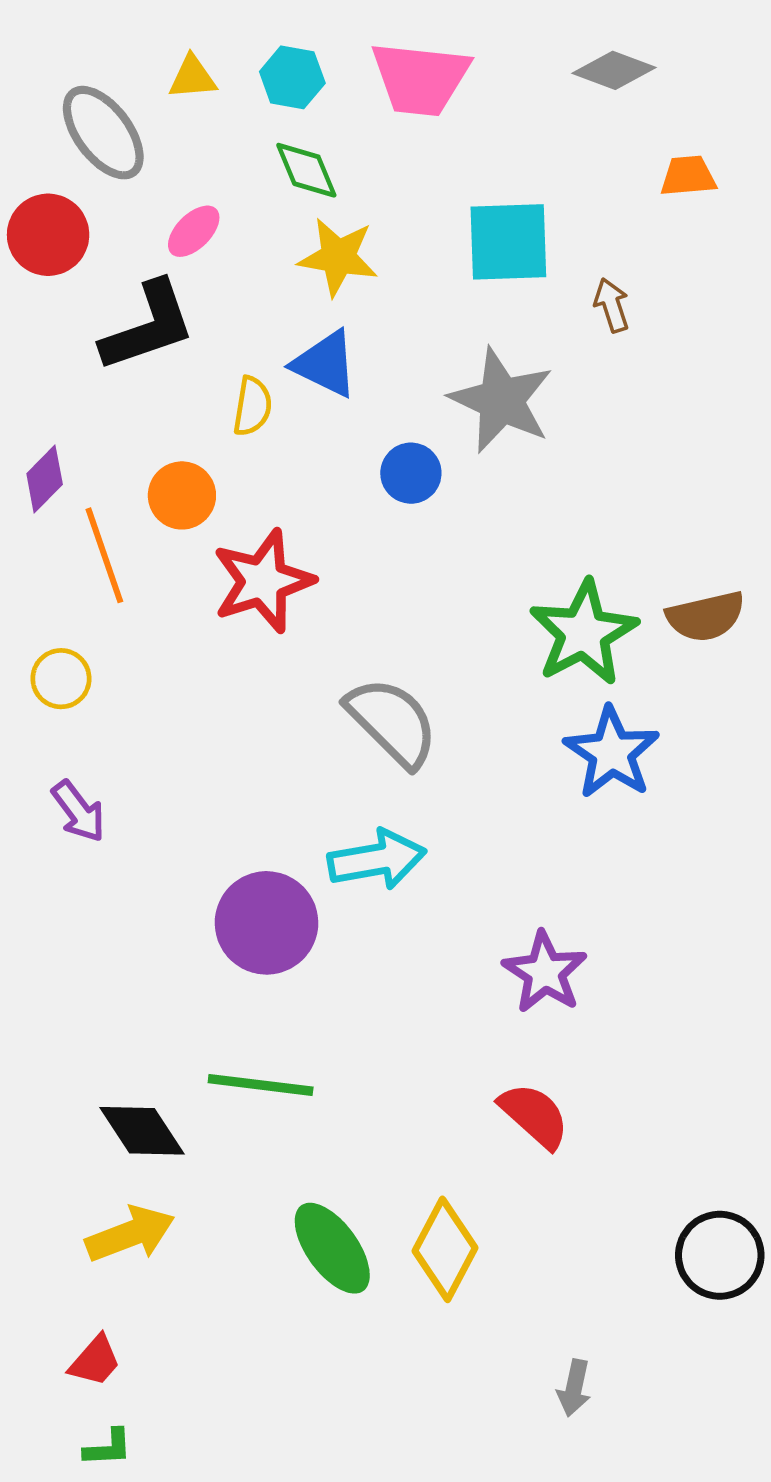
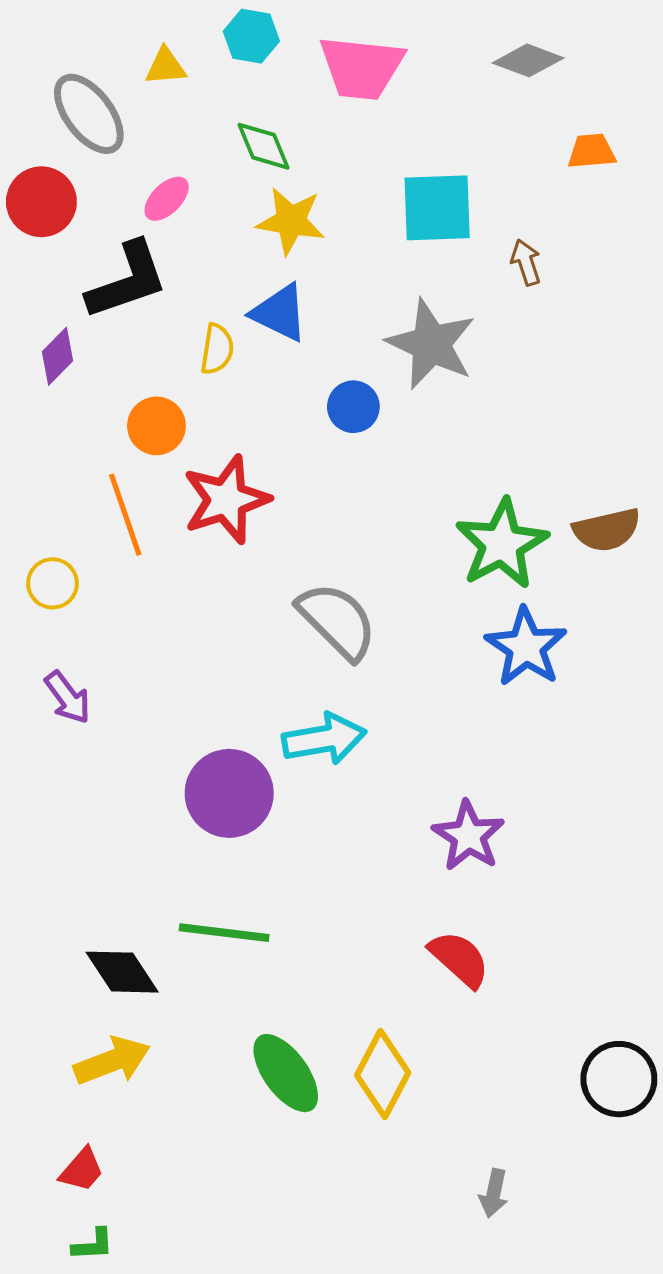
cyan hexagon: (292, 77) -> (251, 36), moved
purple diamond: (45, 479) -> (58, 356), moved
orange line: (104, 555) -> (125, 515), moved

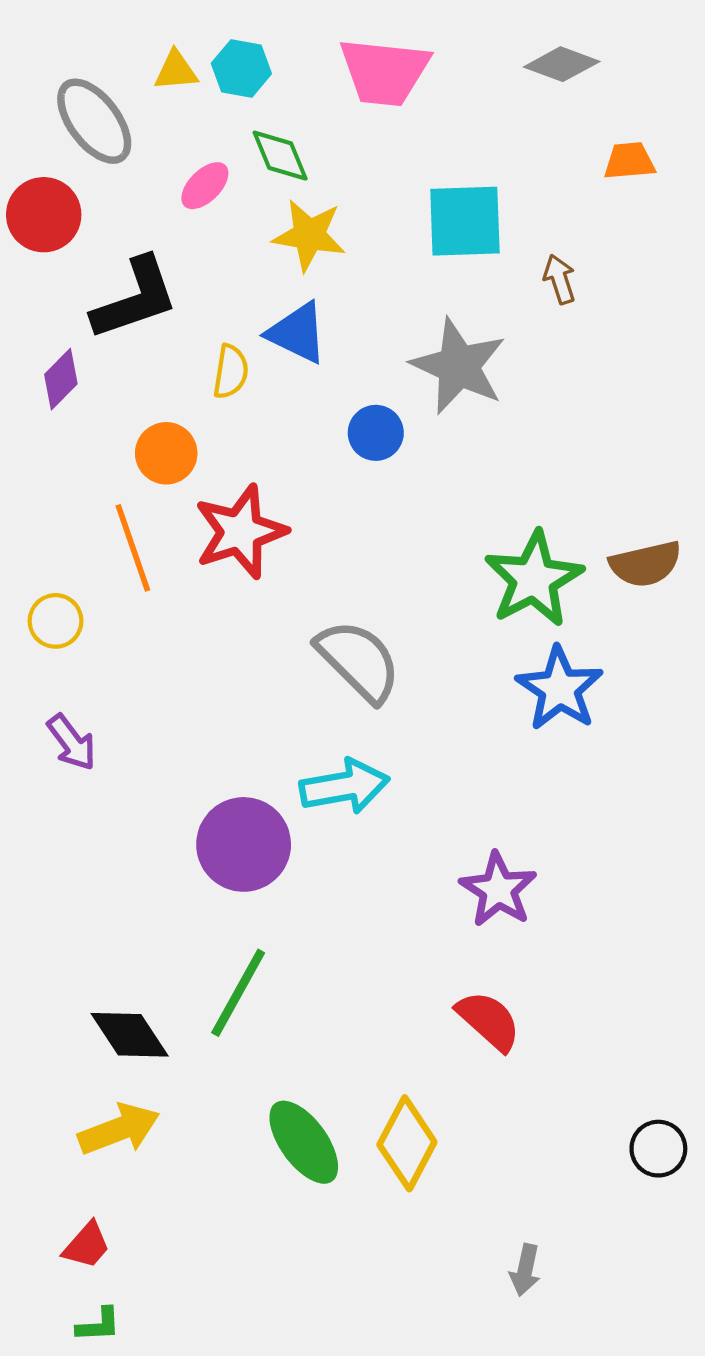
cyan hexagon: (251, 36) -> (241, 69), moved
pink ellipse: (167, 199) -> (205, 186), moved
green line: (224, 933) -> (238, 993), turned -68
black circle: (619, 1079) -> (658, 1149), size x0.7

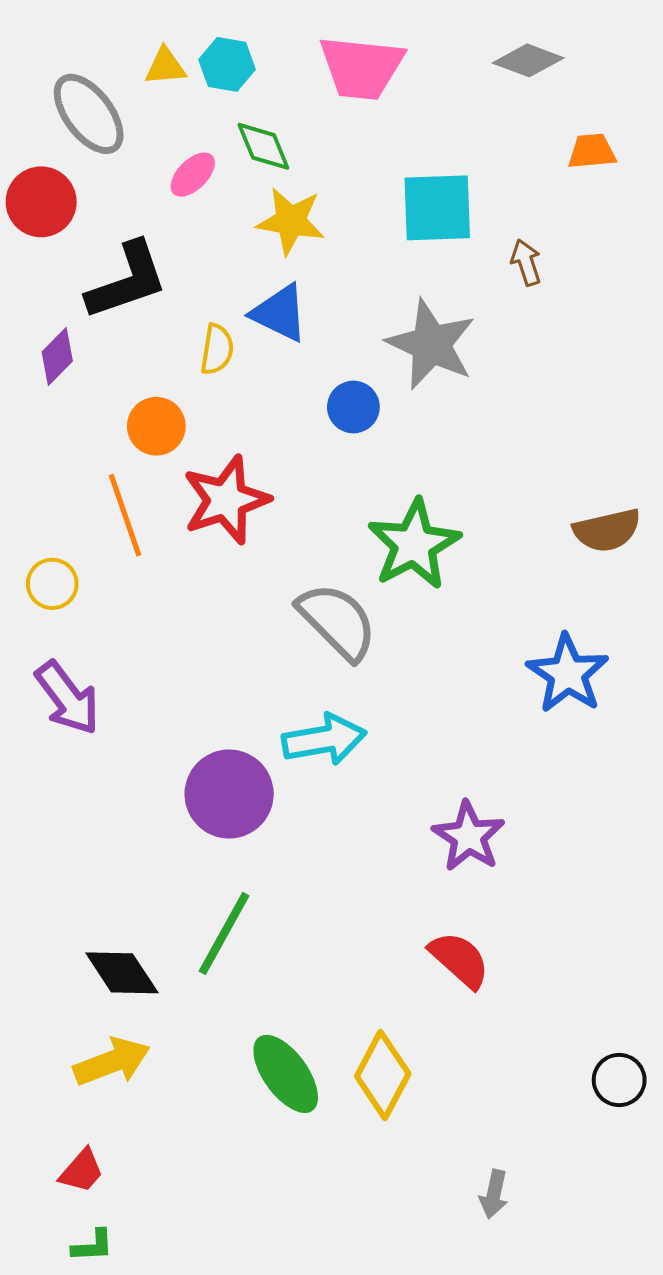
green star: (534, 579) -> (414, 544), moved
blue star: (560, 689) -> (568, 674), moved
purple arrow: (72, 742) -> (67, 698), size x1.4

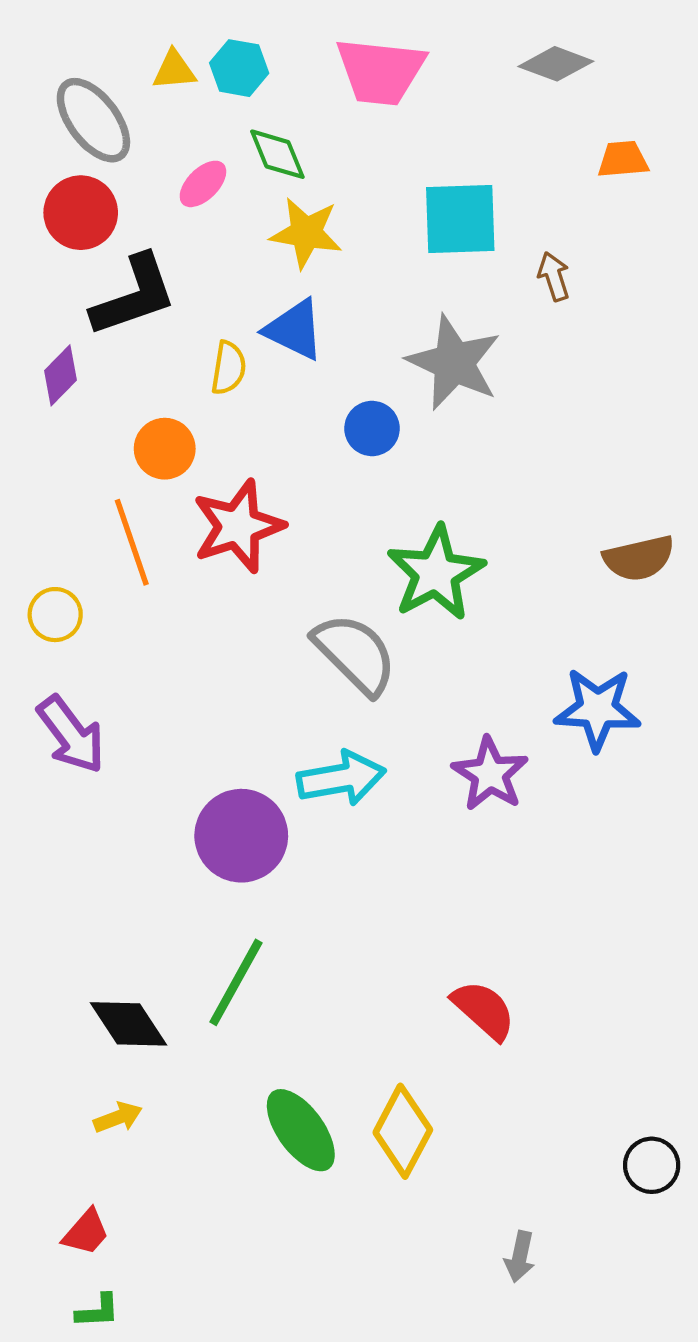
red circle: (41, 202) -> (81, 213), moved
blue star: (568, 674) -> (597, 709), turned -30
purple star: (469, 836) -> (490, 774), moved
yellow arrow: (112, 1062) -> (118, 1117), size x0.6
black circle: (619, 1080) -> (652, 1165), moved

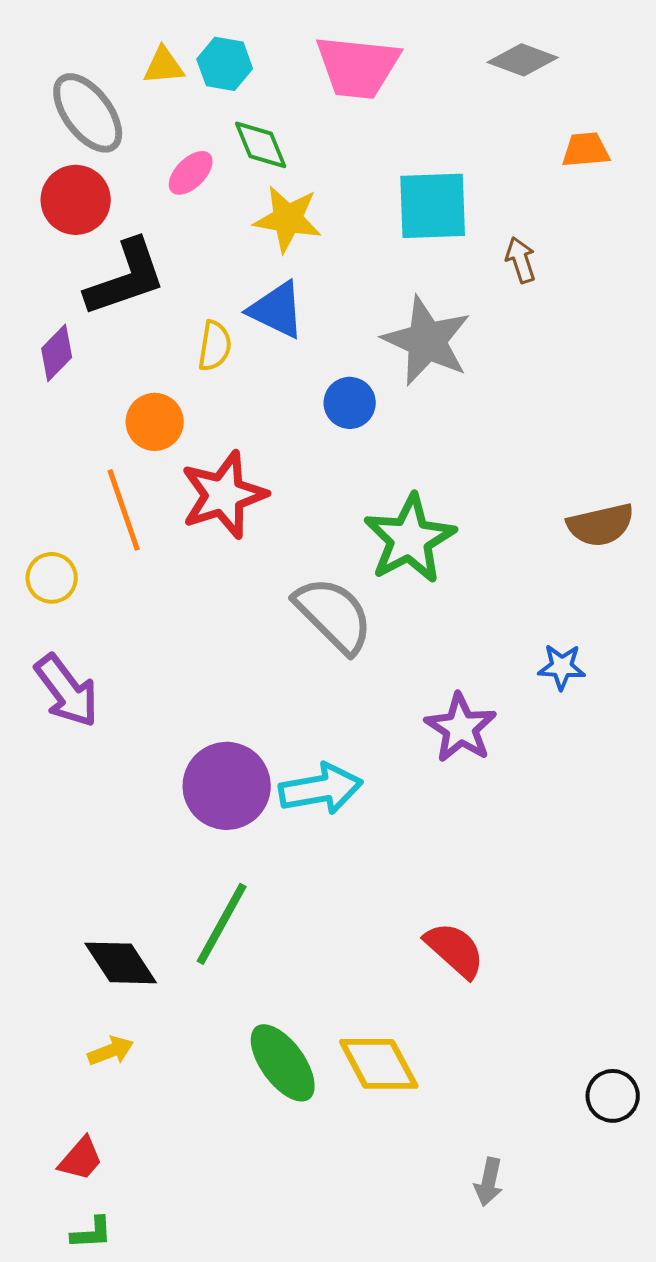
blue star: (597, 709) -> (562, 667), size x0.6
cyan arrow: (341, 778) -> (321, 789), moved
yellow diamond: (403, 1131) -> (379, 1064), turned -56

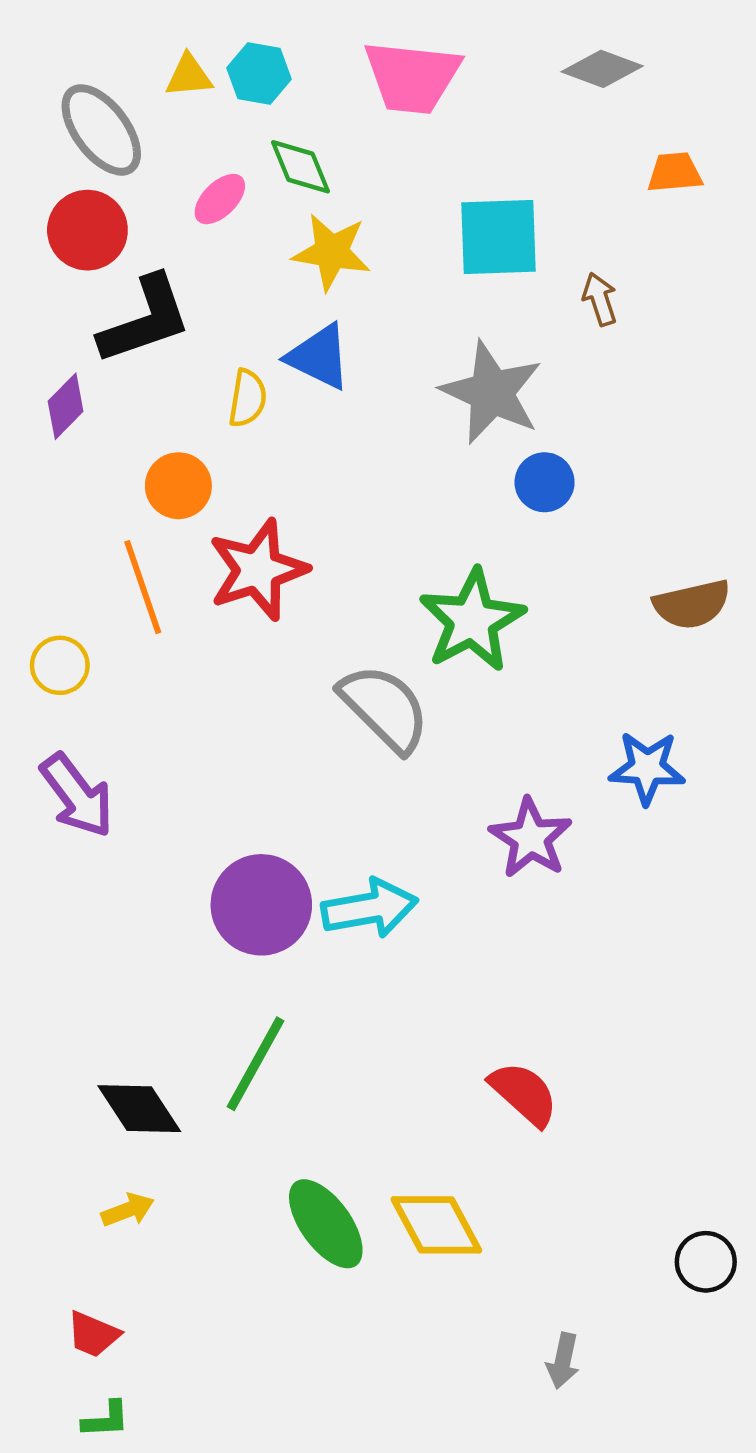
blue circle: (350, 403) -> (545, 482), moved
blue star: (562, 667) -> (647, 768), size x1.4
red trapezoid: (81, 1159) -> (93, 1334), turned 72

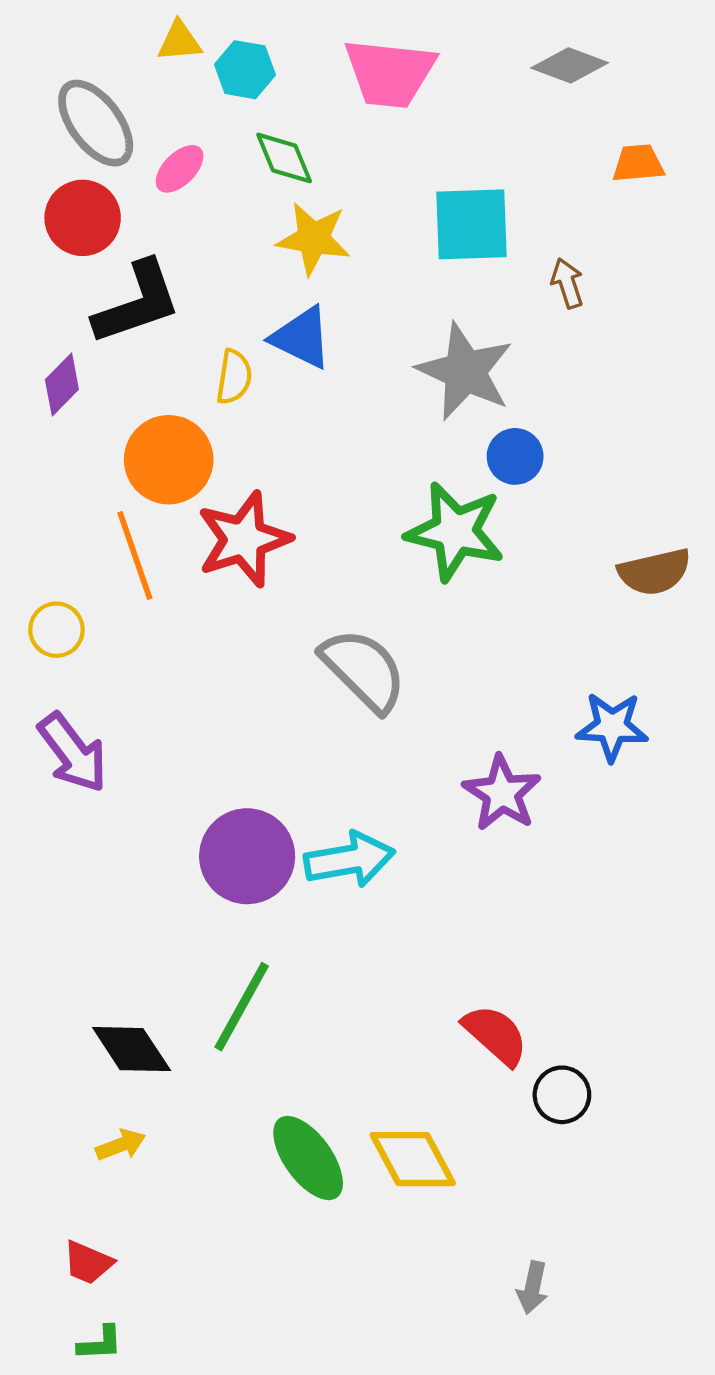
yellow triangle: (189, 76) -> (180, 41), moved
pink ellipse: (220, 199) -> (180, 169), moved
orange circle: (178, 486) -> (169, 460), size x1.4
green star: (472, 620) -> (455, 532), moved, turned -30
black circle: (706, 1262) -> (562, 1095), moved

